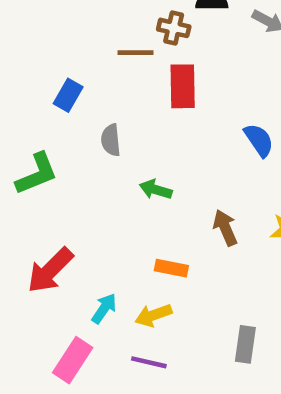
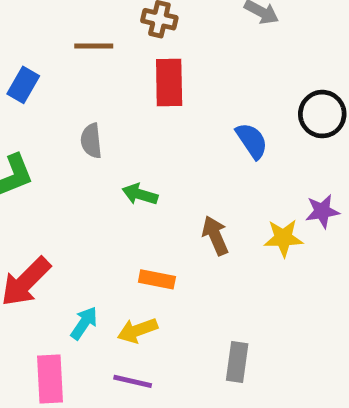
brown line: (135, 53) -> (94, 46), moved
blue rectangle: (68, 95) -> (23, 85), moved
pink rectangle: (73, 360) -> (50, 379), turned -36

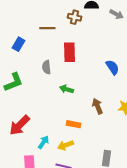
red rectangle: (169, 82) -> (69, 52), moved

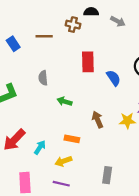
blue rectangle: (18, 44) -> (13, 44), moved, turned -64
red rectangle: (69, 52) -> (88, 62), moved
cyan arrow: (43, 142) -> (40, 147), moved

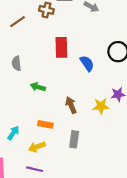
brown line: (44, 36) -> (18, 22), turned -35
gray rectangle: (107, 175) -> (74, 139), moved

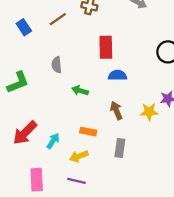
blue semicircle: (87, 63) -> (118, 75), moved, turned -56

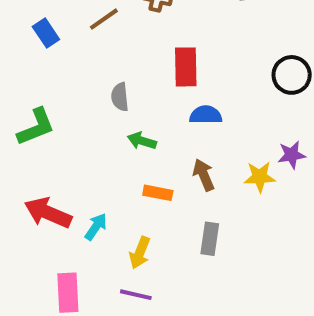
gray semicircle: (57, 65) -> (120, 97), moved
orange rectangle: (88, 132) -> (158, 193), moved
red arrow: (25, 133) -> (48, 213), turned 68
yellow arrow: (79, 156) -> (140, 253), turned -48

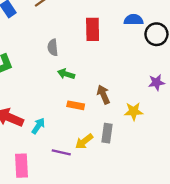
blue semicircle: (206, 115) -> (134, 20), moved
yellow star: (260, 177) -> (134, 111), moved
yellow arrow: (140, 253) -> (84, 142), moved, turned 30
purple line: (136, 295) -> (61, 152), moved

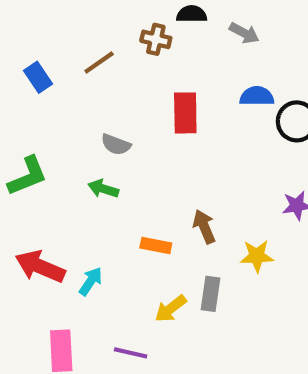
gray semicircle: (53, 47) -> (116, 145), turned -63
green arrow: (66, 74) -> (103, 189), moved
purple line: (61, 152) -> (131, 353), moved

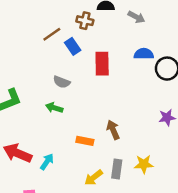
blue rectangle: (38, 77) -> (73, 46), moved
yellow star: (257, 256) -> (144, 164), moved

